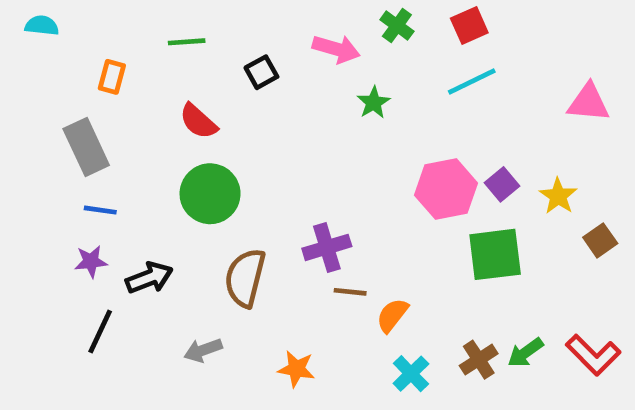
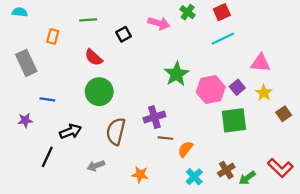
green star: (374, 103) -> (177, 74), moved, size x1.6
pink triangle: (588, 103) -> (260, 63), moved
gray rectangle: (86, 147) -> (26, 63), moved
purple star: (91, 261) -> (25, 120), moved
green arrow: (525, 353) -> (247, 178), moved

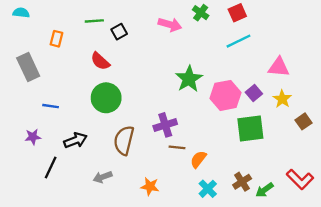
black square: (123, 34) -> (119, 32), moved
purple star: (25, 120) -> (33, 137), moved

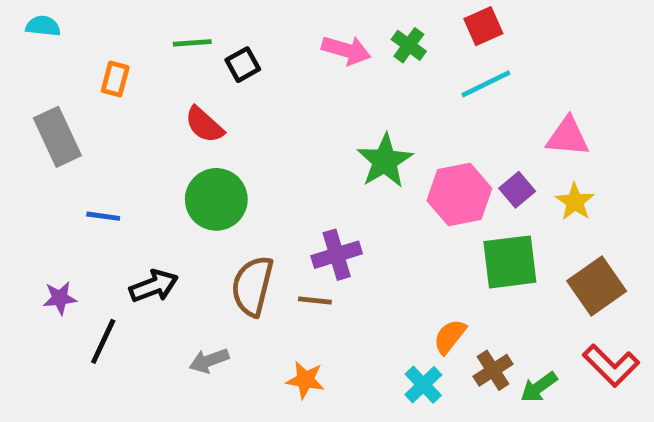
green cross: (201, 13) -> (409, 45), moved
brown square: (303, 121) -> (597, 286), moved, size x1.6
purple star: (33, 137) -> (60, 298), moved
brown line: (177, 147) -> (315, 300), moved
orange semicircle: (198, 159) -> (450, 337), moved

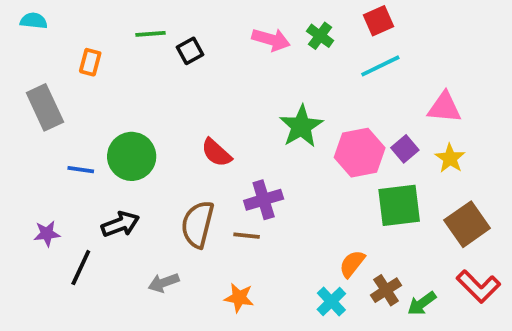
red semicircle: (204, 125) -> (216, 153), moved
green circle: (216, 199) -> (132, 156), moved

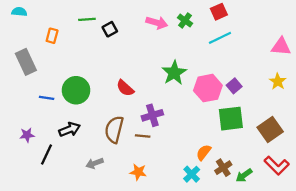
pink triangle: (444, 107) -> (281, 47), moved
yellow star: (450, 158) -> (278, 82), moved

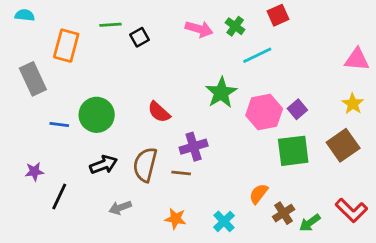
orange rectangle: (52, 36) -> (66, 46), size x1.6
cyan line: (220, 38) -> (257, 55), moved
black arrow: (69, 129) -> (104, 165), moved
brown square: (270, 129) -> (343, 145), moved
cyan cross: (192, 174) -> (224, 221), moved

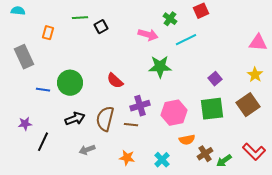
pink arrow: (199, 29) -> (148, 35), moved
orange rectangle: (66, 46) -> (48, 33), size x0.6
green star: (221, 93) -> (160, 67), turned 30
pink hexagon: (264, 112) -> (174, 113), moved
orange semicircle: (259, 194) -> (187, 140), turned -140

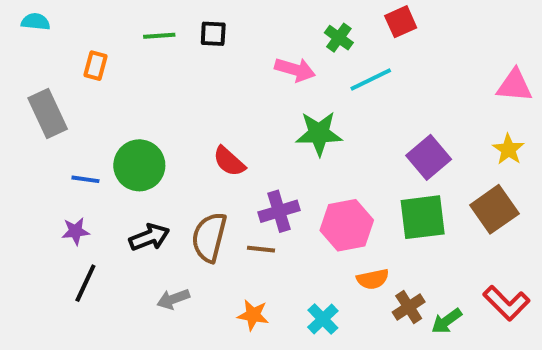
black square: (101, 27) -> (213, 34), moved, turned 32
purple square: (215, 79) -> (429, 157), size x1.5
purple star: (25, 124) -> (75, 231), moved

